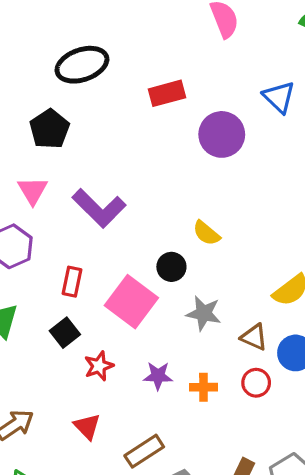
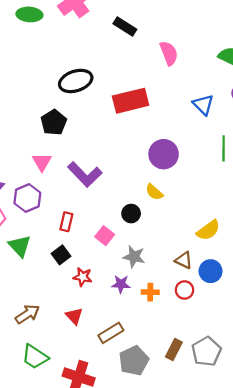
red rectangle: (167, 93) -> (131, 101), size x1.5
purple circle: (222, 134) -> (164, 154), moved
pink square: (131, 302) -> (105, 236), size x0.6
gray star: (204, 313) -> (134, 257), moved
red star: (99, 366) -> (83, 277), turned 30

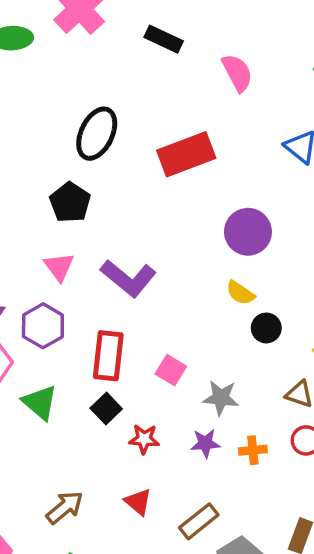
black ellipse: (76, 81) -> (97, 134), turned -40
black circle: (131, 214) -> (266, 328), moved
red rectangle: (66, 222) -> (108, 356), size x1.6

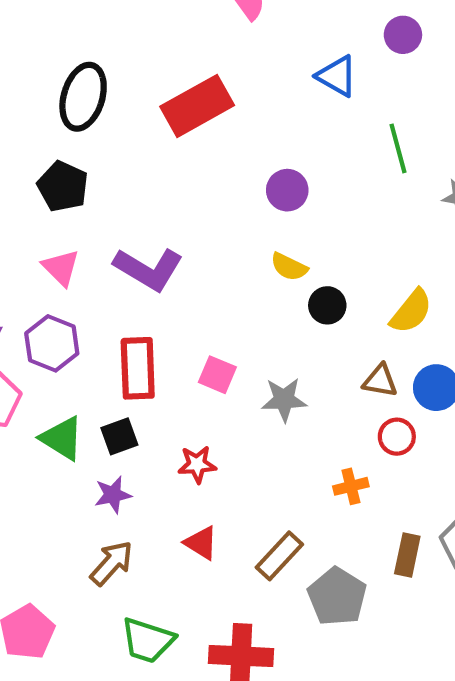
purple circle: (248, 232) -> (287, 190), size x0.7
black square: (106, 409) -> (119, 436), moved, turned 32
purple star: (205, 443) -> (113, 495), moved
orange cross: (253, 450) -> (351, 486), moved

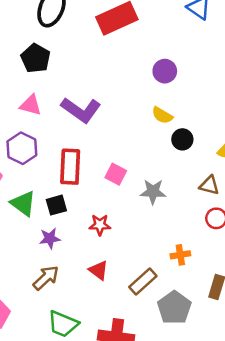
pink triangle: (61, 268) -> (31, 105), turned -35
orange cross: (351, 486) -> (180, 255), moved

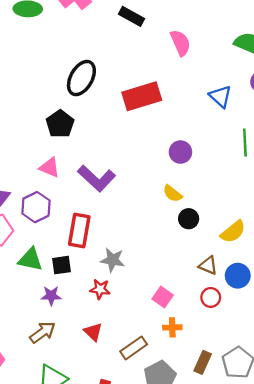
pink square: (116, 174) -> (163, 297), moved
gray star: (153, 192) -> (113, 260), moved
green triangle: (23, 203) -> (30, 259), turned -32

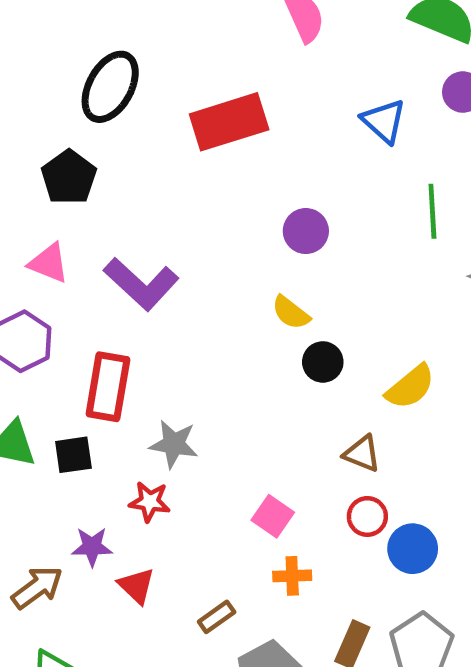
blue circle: (238, 276) -> (413, 549), moved
purple star: (51, 296) -> (92, 547), moved
brown rectangle: (134, 348) -> (217, 617), size x0.7

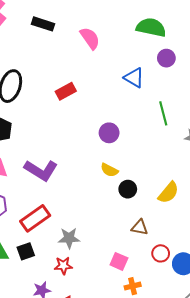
red rectangle: (229, 122) -> (66, 91), size x0.6
red rectangle: (108, 387) -> (35, 218), turned 56
brown triangle: (362, 454) -> (140, 227), moved

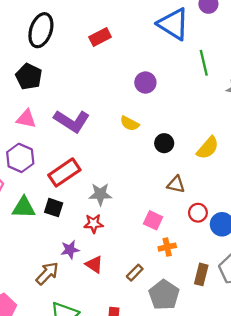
blue triangle: (134, 78) -> (173, 24), size x1.5
yellow semicircle: (109, 170) -> (130, 124), moved
black square: (26, 251) -> (54, 208), turned 36

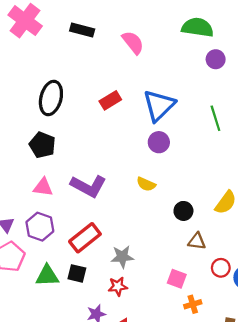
blue triangle: (173, 24) -> (159, 105), moved, turned 48
black circle: (164, 143) -> (183, 211), moved

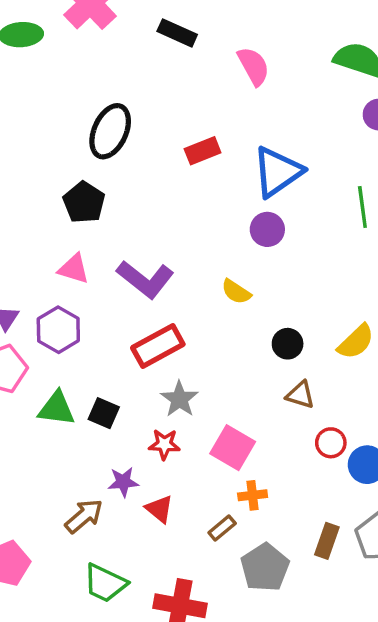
red rectangle: (85, 238) -> (158, 346), moved
gray star: (122, 257) -> (179, 399), turned 30
pink square: (177, 279) -> (233, 448), moved, size x1.4
orange cross: (193, 304) -> (253, 495), moved

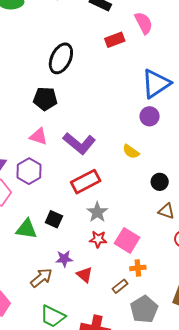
red rectangle: (203, 151) -> (115, 40), moved
black pentagon: (84, 202) -> (45, 99), turned -30
green triangle: (57, 409) -> (26, 229), moved
red star: (164, 444) -> (98, 239), moved

